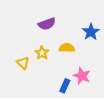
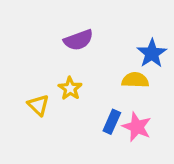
yellow semicircle: (67, 48) -> (135, 80), moved
blue rectangle: (65, 86) -> (112, 122), moved

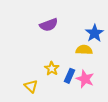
yellow star: (70, 88) -> (52, 69), moved
yellow triangle: (38, 105) -> (31, 86), moved

